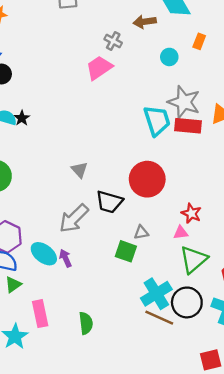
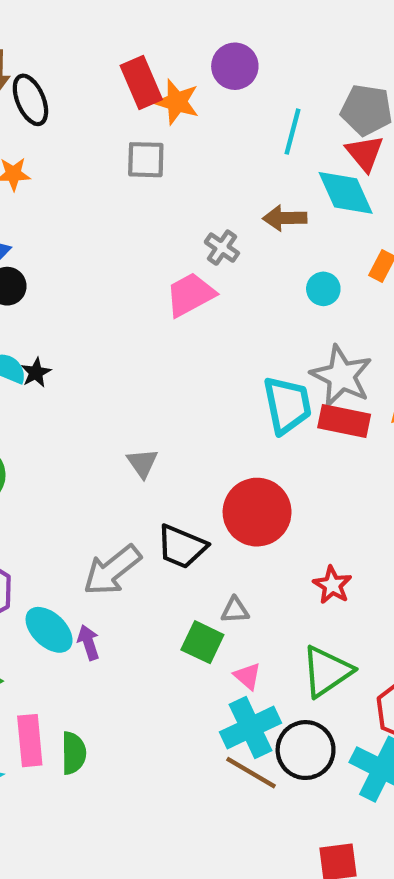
gray triangle: (79, 170) -> (142, 463), moved
pink triangle: (181, 233) -> (247, 676), moved, turned 42
green semicircle: (86, 323) -> (74, 753), moved

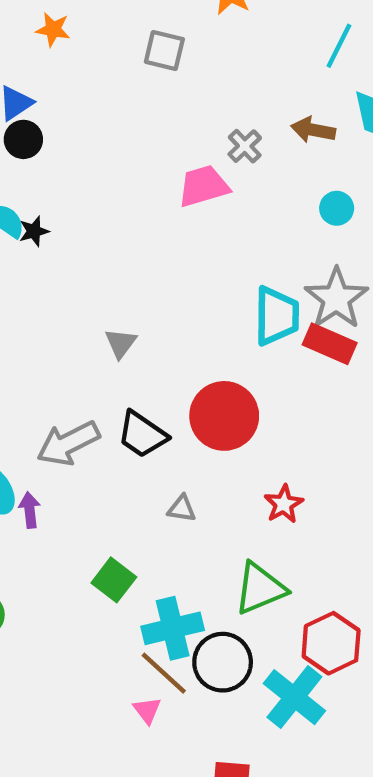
gray square: (146, 160) -> (164, 50), moved
green square: (202, 642) -> (114, 580), moved
pink triangle: (247, 676) -> (147, 710), moved

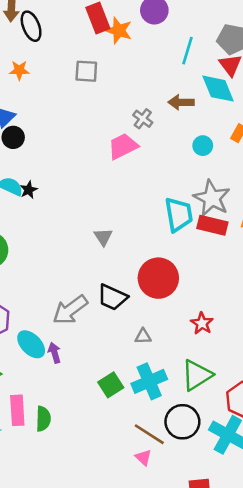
gray triangle: (121, 343) -> (103, 237), moved
green square: (114, 580) -> (111, 385), turned 30
cyan cross: (173, 628) -> (149, 381), moved

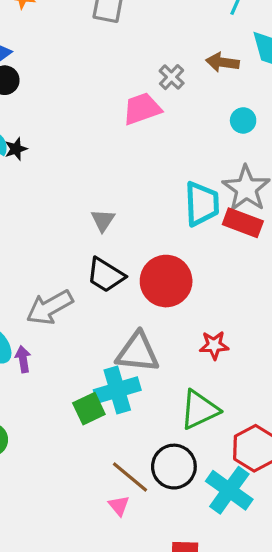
black trapezoid: (112, 297) -> (106, 275), moved
red star: (202, 323) -> (214, 345), turned 30
gray triangle: (143, 336) -> (137, 352), size x2.0
cyan cross: (149, 381) -> (117, 390), moved

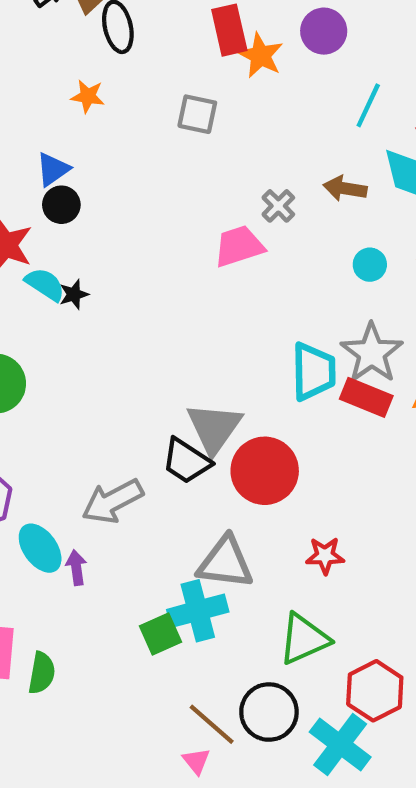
gray triangle: (103, 220) -> (214, 428), moved, size x1.8

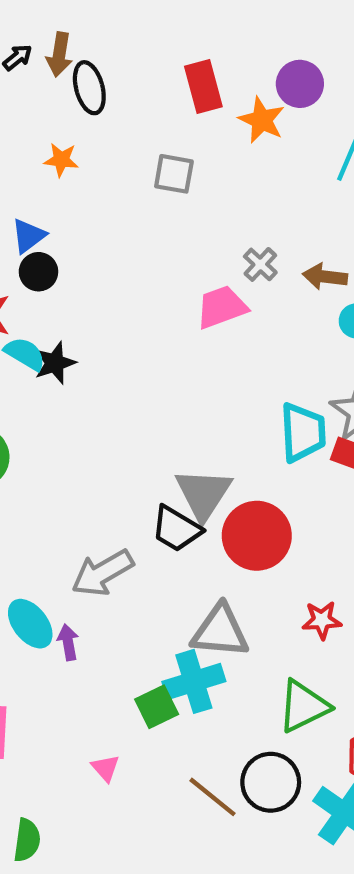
orange star: (260, 55) -> (262, 120), moved
brown arrow: (345, 188) -> (325, 277), moved
black star: (74, 294) -> (55, 363), size x1.4
green semicircle: (42, 673) -> (27, 840), moved
pink triangle: (196, 761) -> (105, 768), moved

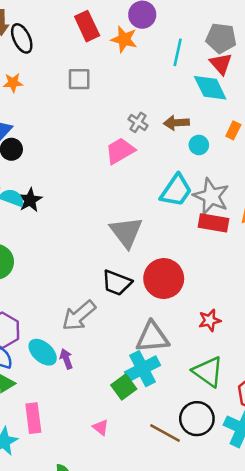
cyan trapezoid: (303, 432) -> (176, 190), moved, turned 48
gray triangle: (203, 494) -> (126, 232), moved
green triangle: (303, 706) -> (208, 372), turned -48

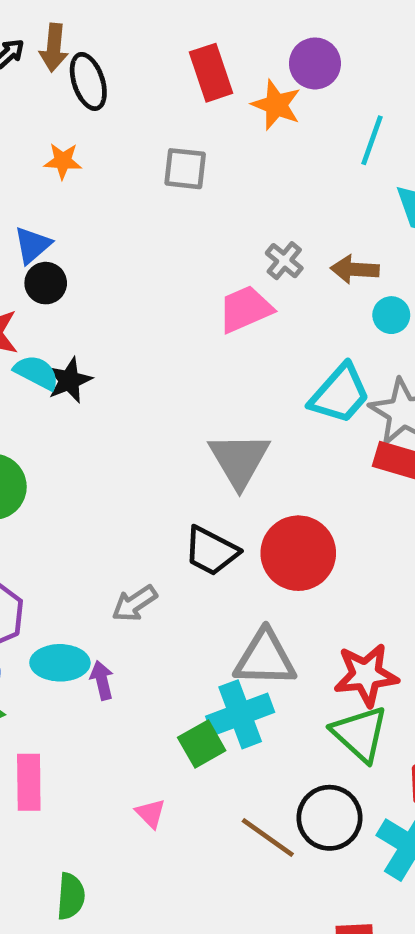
gray arrow: (79, 316) -> (134, 603), size x0.7
red star: (210, 320) -> (366, 675), moved, size x1.5
cyan ellipse: (43, 352) -> (60, 663), turned -48

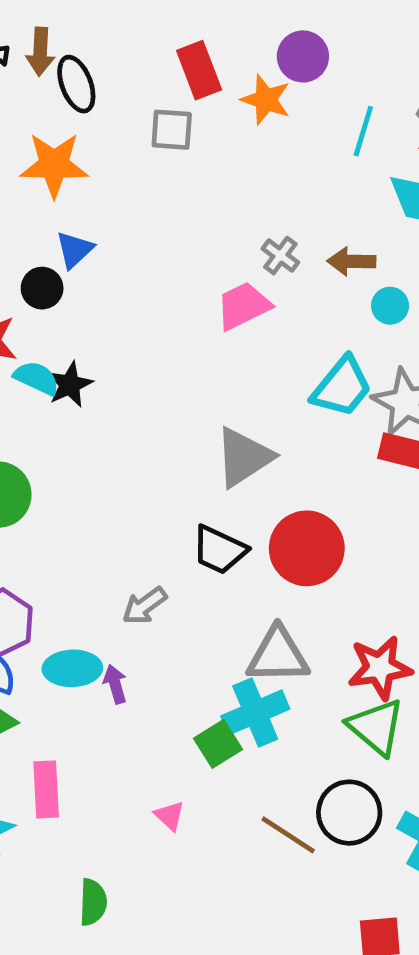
orange star: (63, 161) -> (54, 165), size x1.8
gray square: (185, 169) -> (172, 130), moved
blue triangle: (32, 245) -> (74, 250), moved
gray triangle: (239, 460) -> (244, 457), turned 30

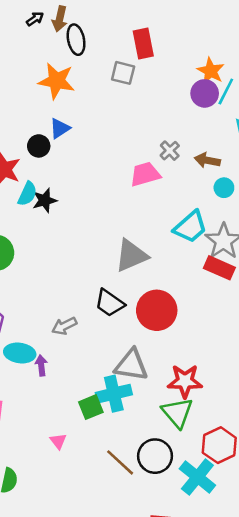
purple circle: (303, 56) -> (205, 93), moved
orange star: (266, 100) -> (211, 71), moved
cyan semicircle: (37, 378) -> (27, 194), turned 80

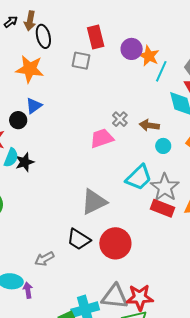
purple circle: (205, 93) -> (132, 49), moved
gray triangle: (131, 365) -> (115, 297), moved

